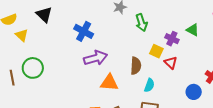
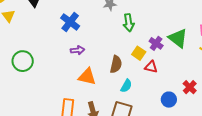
green triangle: (193, 30) -> (178, 38), size x1.5
purple arrow: (95, 58) -> (78, 50), size x0.6
red triangle: (171, 63) -> (151, 67), turned -40
green circle: (33, 68) -> (23, 61), moved

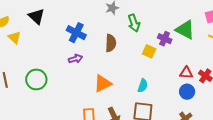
purple arrow: (78, 50) -> (75, 59), moved
brown semicircle: (116, 64) -> (111, 43), moved
red triangle: (151, 67) -> (186, 73), moved
orange triangle: (87, 77) -> (103, 83), turned -30

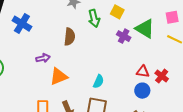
blue cross: (76, 33) -> (22, 24), moved
yellow square: (149, 51) -> (117, 12), moved
purple arrow: (75, 59) -> (43, 58), moved

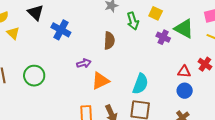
red cross: (162, 76) -> (205, 64), moved
cyan semicircle: (99, 81) -> (140, 84), size x1.5

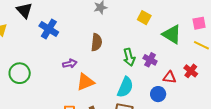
green arrow: (133, 21) -> (129, 57), moved
purple cross: (163, 37) -> (150, 60), moved
blue circle: (185, 91) -> (158, 94), moved

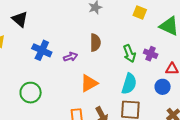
blue cross: (49, 29) -> (42, 50), moved
purple arrow: (70, 64) -> (70, 57), moved
green circle: (20, 73) -> (31, 93), moved

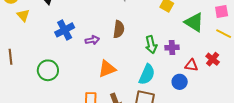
blue cross: (42, 50) -> (65, 30), turned 30
purple cross: (151, 54) -> (172, 47), turned -32

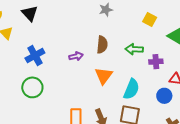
blue cross: (65, 30) -> (35, 55), moved
green arrow: (151, 45) -> (134, 49), moved, turned 108
orange triangle: (107, 69) -> (104, 76), moved, turned -30

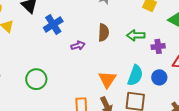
blue cross: (35, 55) -> (53, 24), moved
orange triangle: (104, 76) -> (107, 79), moved
blue circle: (164, 96) -> (159, 77), moved

